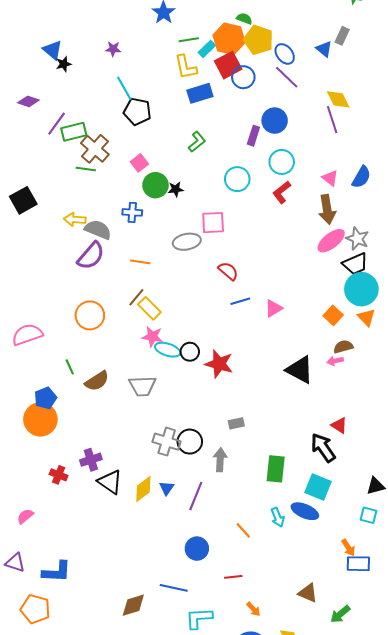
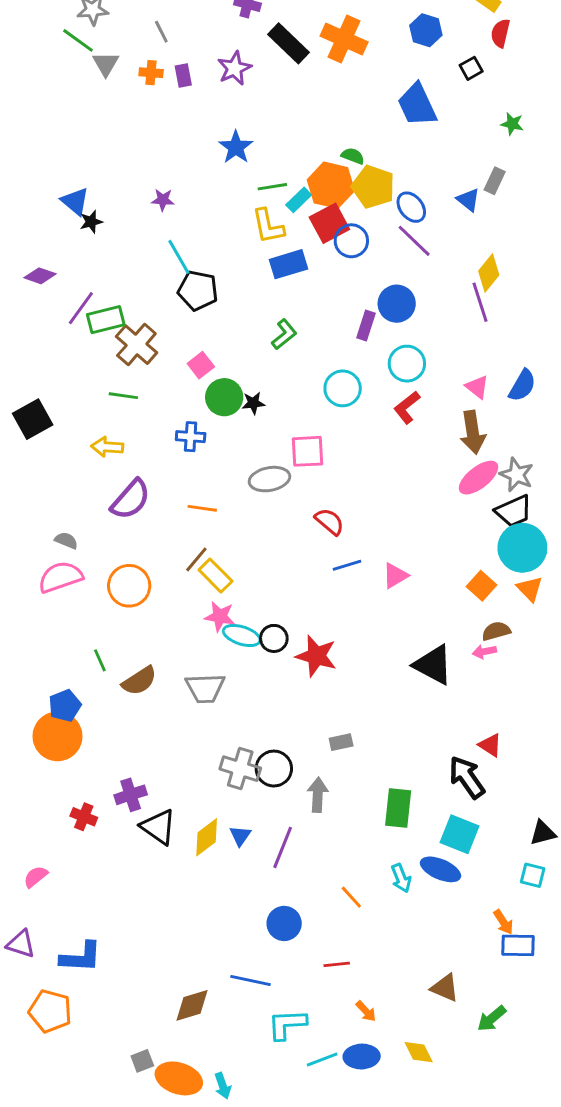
yellow diamond: (338, 99) -> (489, 273), turned 65
green line: (86, 169) -> (123, 396), moved
gray semicircle: (98, 230) -> (66, 540), moved, size x0.6
pink semicircle: (27, 335) -> (60, 577), moved

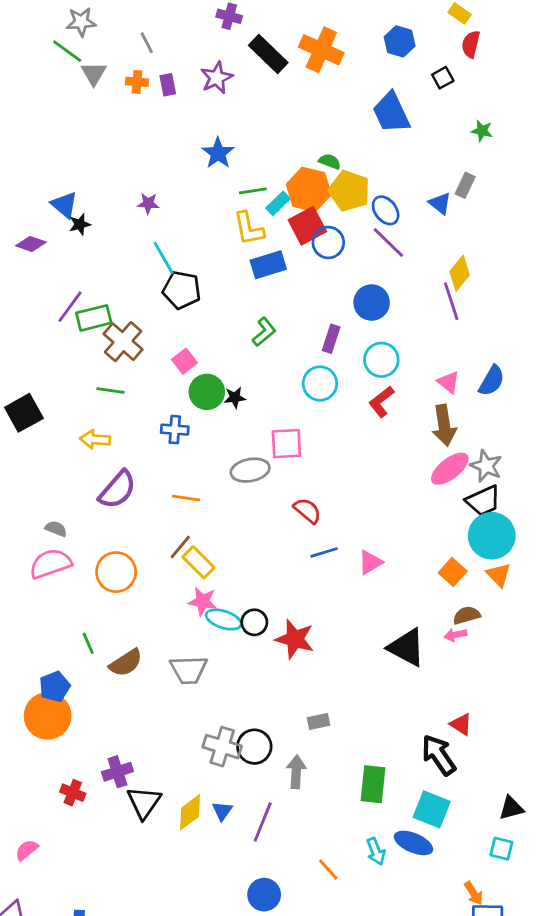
purple diamond: (40, 276) -> (31, 244), moved
purple rectangle: (366, 326) -> (331, 339), moved
black triangle: (158, 827) -> (144, 802), turned 30

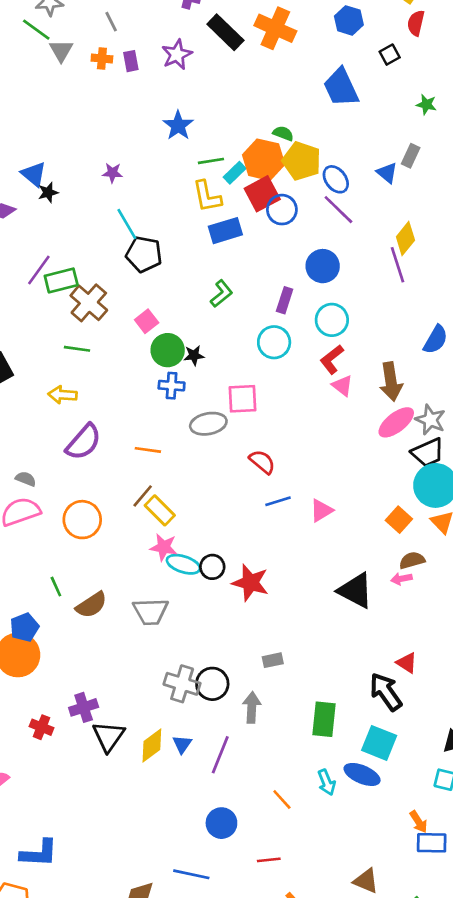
pink triangle: (448, 382) -> (342, 386), moved
blue cross: (175, 430) -> (172, 386), moved

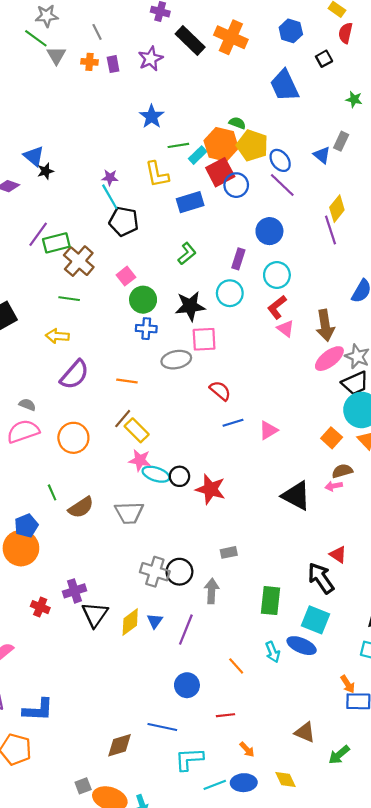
purple star: (112, 173) -> (110, 178), moved
yellow L-shape: (207, 196) -> (157, 174), moved
black star: (194, 355) -> (190, 306), moved, size x1.8

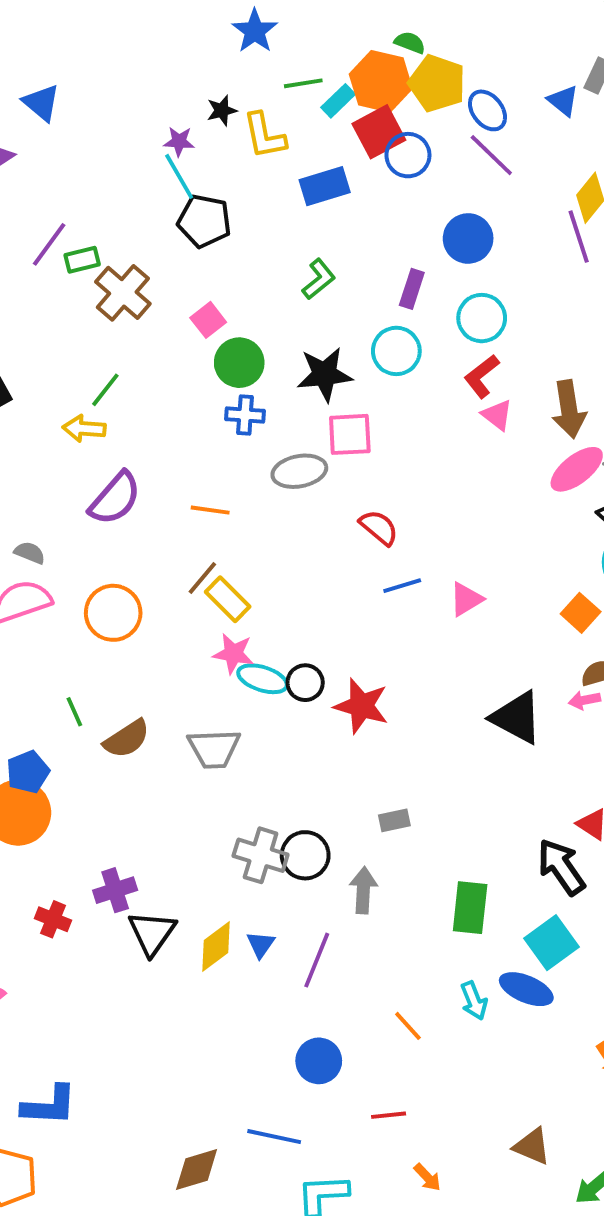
black star: (46, 171) -> (222, 110), moved
green rectangle: (56, 243) -> (82, 260), size x0.7
green line: (69, 299) -> (105, 390), moved, turned -60
cyan square: (315, 620) -> (551, 943), turned 32

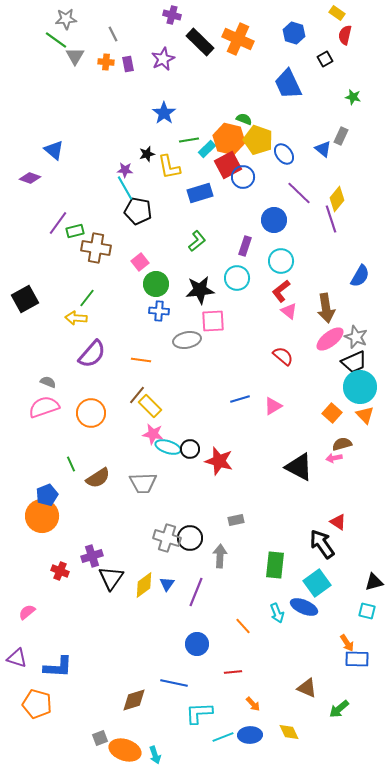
purple line: (491, 155) -> (299, 193), moved
brown cross: (123, 293) -> (96, 248), turned -32
red semicircle: (379, 527) -> (283, 356), moved

